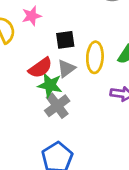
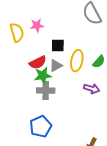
green star: (50, 85) -> (43, 76), turned -30
gray cross: (57, 106) -> (46, 91), turned 30

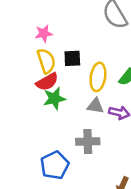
yellow semicircle: (17, 32) -> (46, 61), moved
gray triangle: (56, 66) -> (95, 106), moved, turned 40
gray cross: (46, 91) -> (88, 142), moved

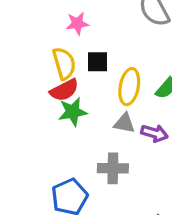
pink star: (44, 33) -> (77, 23), moved

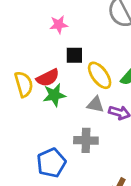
yellow semicircle: (64, 63) -> (24, 84), moved
yellow ellipse: (129, 87) -> (100, 75), turned -48

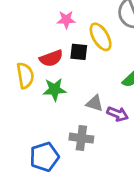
yellow ellipse: (100, 75) -> (101, 37), moved
red semicircle: (48, 78) -> (51, 58), moved

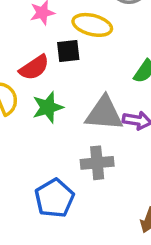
yellow ellipse: (101, 37) -> (92, 25), turned -32
gray triangle: (95, 103) -> (104, 113), size x1.6

